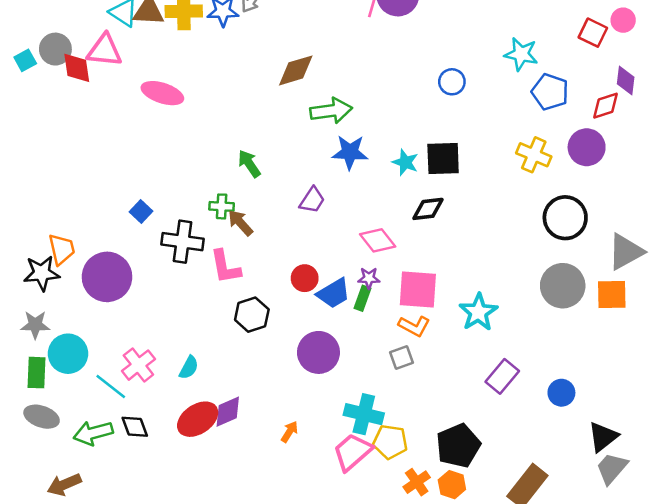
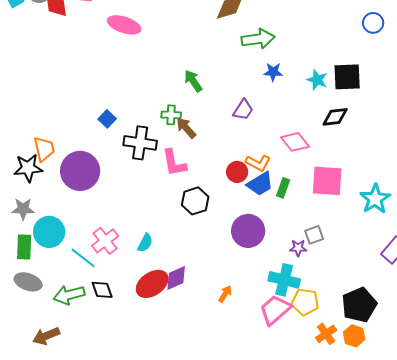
blue circle: (452, 82) -> (373, 23), moved
blue star: (350, 152) -> (273, 72), size x0.7
purple star: (369, 278) -> (298, 248), moved
orange L-shape: (414, 326) -> (258, 163), moved

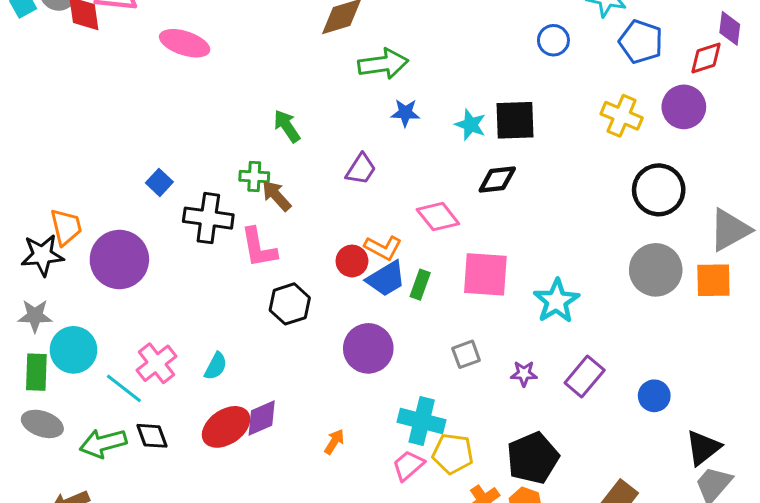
purple star: (298, 248) -> (524, 374), moved
pink trapezoid: (275, 310) -> (408, 465), size x0.7

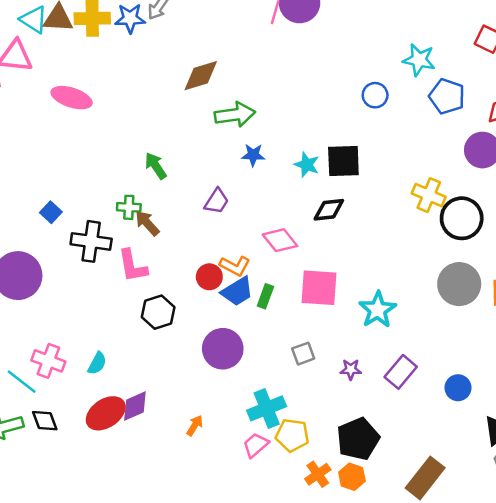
yellow cross: (622, 116) -> (429, 195), moved
pink cross: (156, 363) -> (48, 361), turned -32
cyan cross: (422, 421) -> (267, 408), turned -36

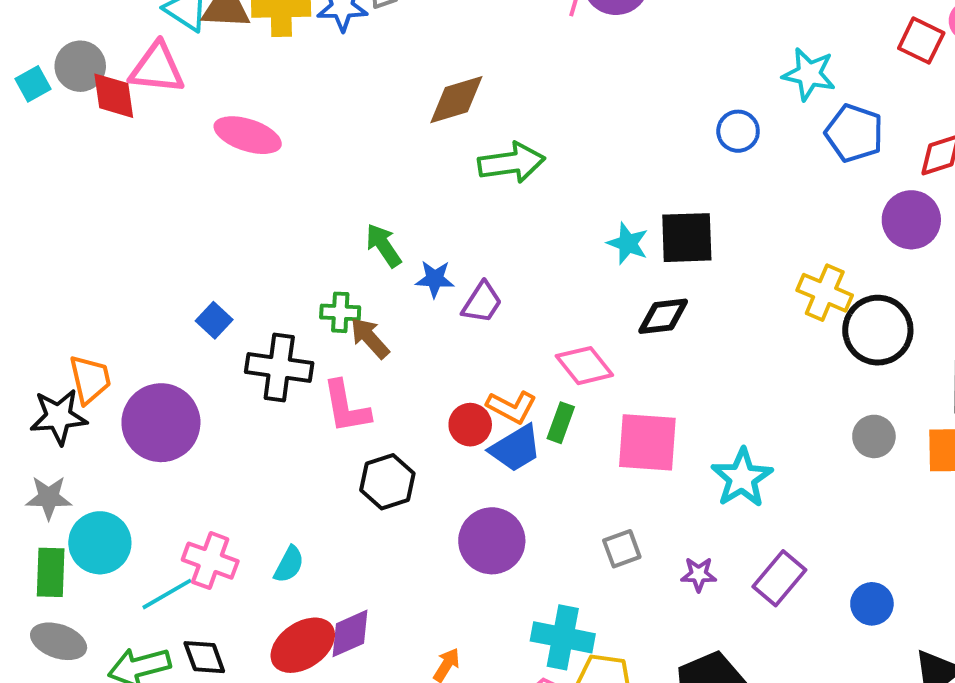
blue star: (253, 155) -> (435, 279), moved
gray circle: (459, 284) -> (874, 436), size x0.6
green rectangle: (265, 296) -> (561, 423), moved
cyan line: (22, 382) -> (167, 594), turned -68
cyan cross: (267, 408) -> (563, 637), turned 33

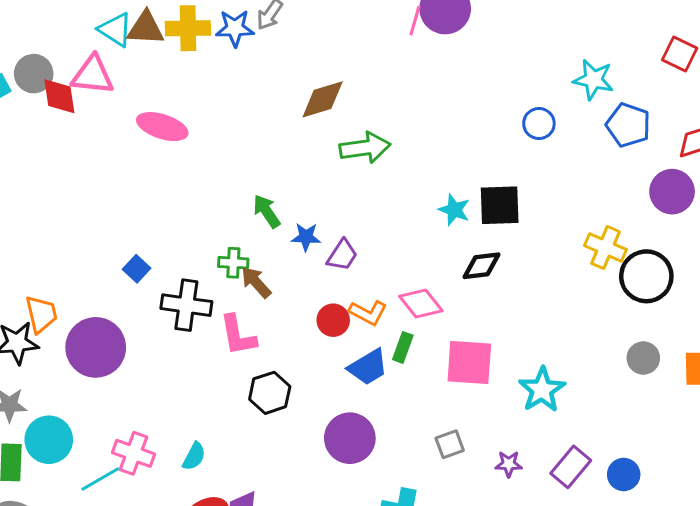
orange L-shape: (512, 407) -> (368, 313), moved
red circle: (470, 425) -> (333, 320), moved
blue circle: (872, 604) -> (624, 474), moved

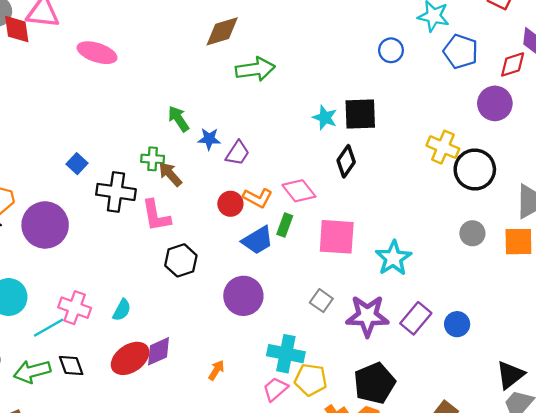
black diamond: (481, 266) -> (346, 161), turned -48
gray square: (450, 444) -> (321, 301), turned -35
purple star: (509, 464) -> (367, 316), size x2.0

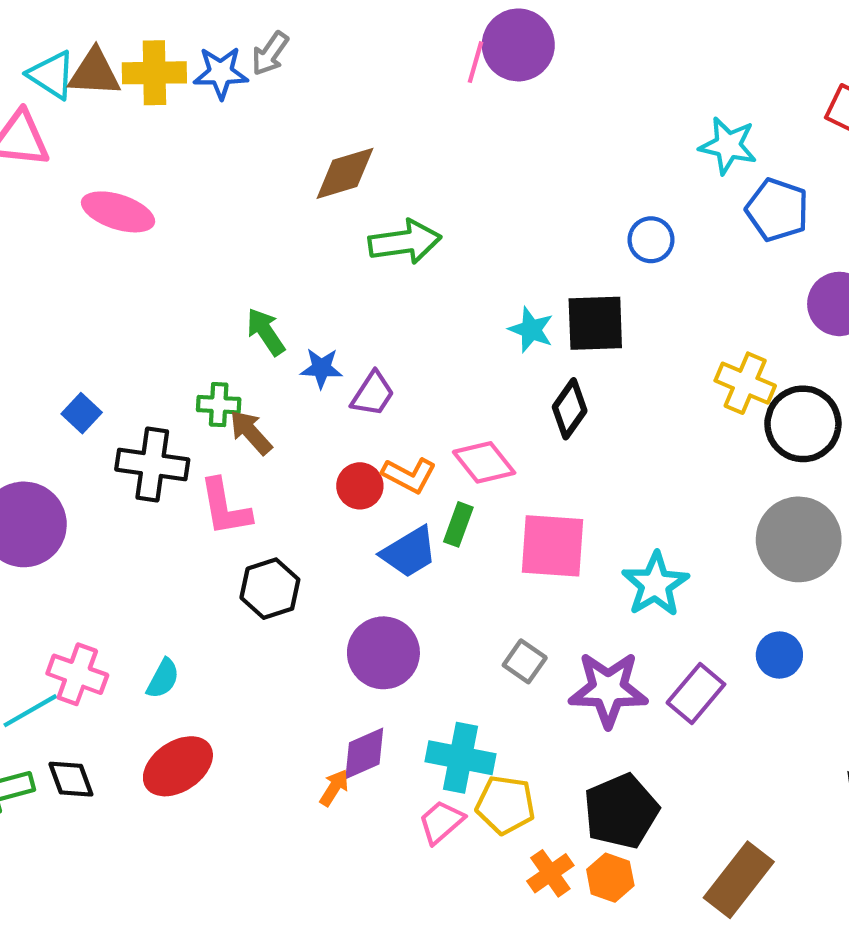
blue circle: (391, 50) -> (651, 240), moved
gray circle: (472, 233) -> (799, 539), size x1.8
blue circle: (457, 324) -> (779, 655), moved
purple diamond: (158, 351) -> (364, 753), moved

